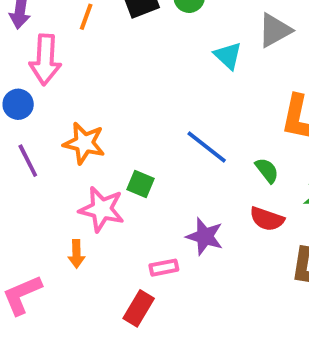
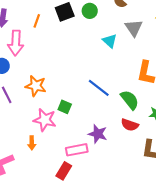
gray triangle: (275, 30) -> (134, 28), turned -36
green semicircle: (267, 170) -> (130, 100), size x1.5
pink rectangle: (164, 268) -> (77, 150), size x1.5

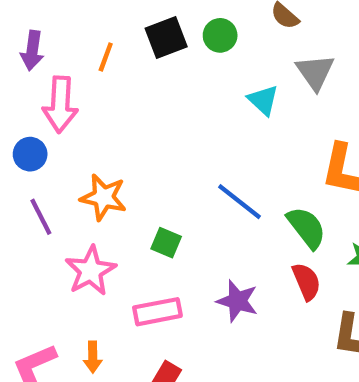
pink star: (45, 120) -> (91, 271), moved, turned 30
red semicircle: (130, 125) -> (306, 281), turned -132
orange arrow: (32, 143) -> (93, 357), moved
pink rectangle: (77, 150) -> (157, 312), moved

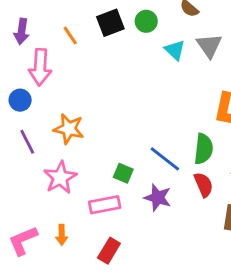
orange line: (106, 57) -> (70, 36), turned -54
cyan triangle: (263, 100) -> (175, 50), moved
blue line: (239, 202) -> (165, 159), moved
green semicircle: (306, 228) -> (204, 149), turned 44
green square: (166, 243) -> (123, 173), moved

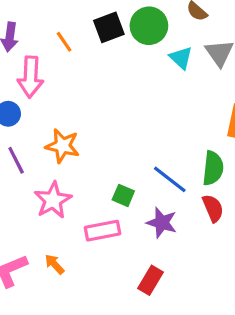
green circle: (146, 21) -> (149, 26), size x1.5
orange arrow: (62, 235) -> (54, 264), turned 138
red rectangle: (109, 251) -> (151, 280), moved

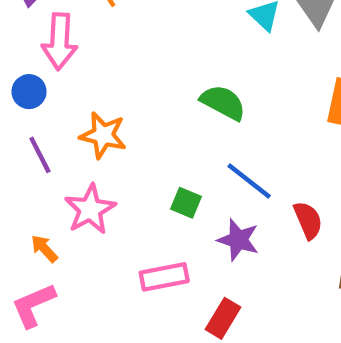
green semicircle: (213, 168) -> (223, 102), moved, turned -68
pink rectangle: (103, 231) -> (164, 277), moved
orange arrow: (54, 264) -> (44, 249), moved

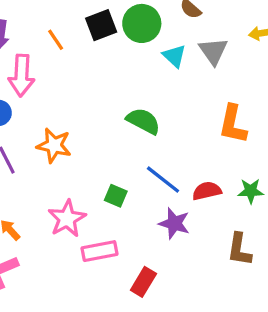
pink star: (90, 209) -> (67, 219), moved
red semicircle: (308, 220) -> (207, 191), moved, turned -80
purple star: (238, 240) -> (174, 223), moved

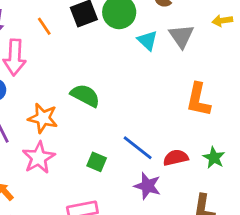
green semicircle: (143, 121) -> (85, 95), moved
green star: (251, 191) -> (214, 158), turned 30
pink star: (67, 219) -> (39, 158), moved

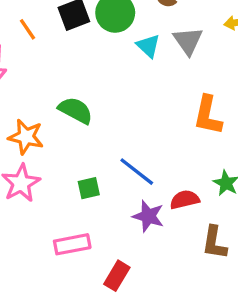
red semicircle: (176, 158) -> (185, 200), moved
green square: (97, 162) -> (89, 188), turned -36

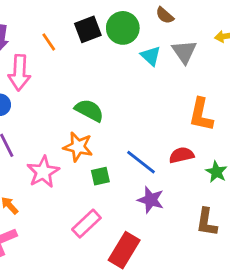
orange star: (26, 137) -> (78, 147), moved
red semicircle: (185, 200) -> (181, 155), moved
pink rectangle: (72, 244) -> (86, 224), turned -32
red rectangle: (117, 276) -> (124, 250), size x1.4

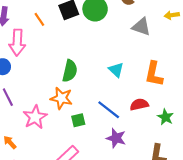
gray triangle: (184, 52) -> (141, 27), turned -36
cyan triangle: (151, 56) -> (116, 70), moved
green semicircle: (89, 110) -> (70, 71), turned 75

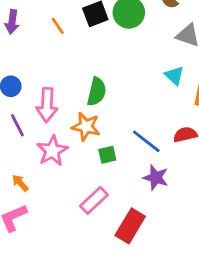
pink arrow: (17, 42) -> (47, 105), moved
cyan triangle: (116, 70) -> (174, 76), moved

